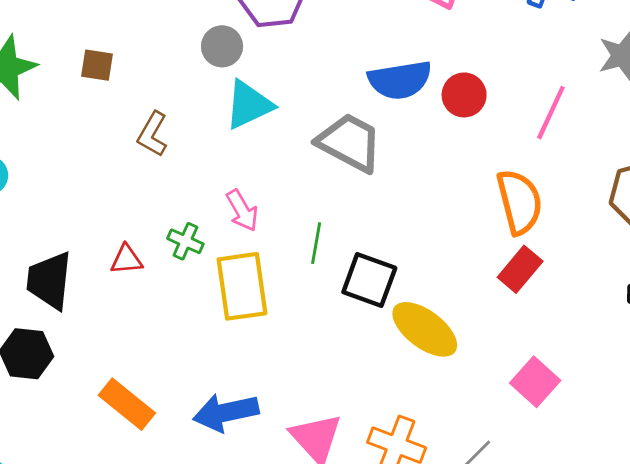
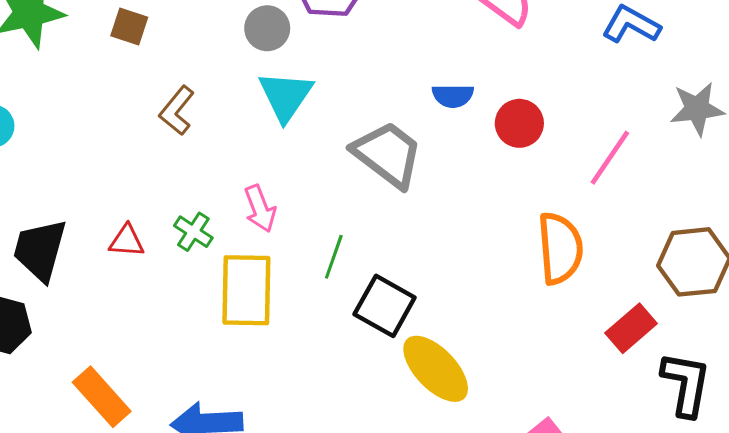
blue semicircle: (400, 80) -> (453, 96), size x0.6
cyan triangle: (249, 105) -> (286, 96), turned -40
red rectangle: (520, 269) -> (631, 328), moved

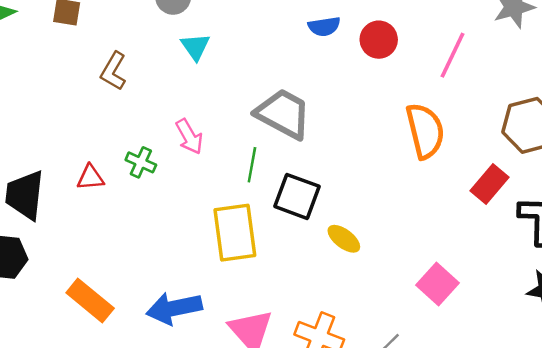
cyan triangle: (286, 96) -> (195, 47), size x0.7
gray trapezoid: (388, 154) -> (283, 114), moved
yellow rectangle: (246, 290) -> (235, 233), moved
yellow ellipse: (436, 369) -> (344, 239), size x0.6

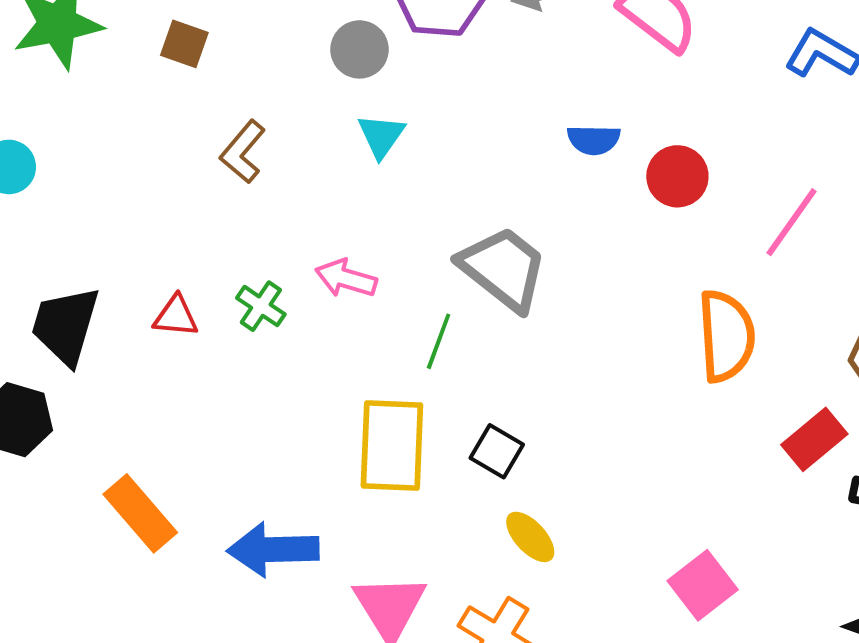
pink arrow: (189, 137) -> (346, 278), turned 126
black square: (297, 196) -> (497, 451), moved, size x0.7
yellow ellipse: (344, 239) -> (530, 537), moved

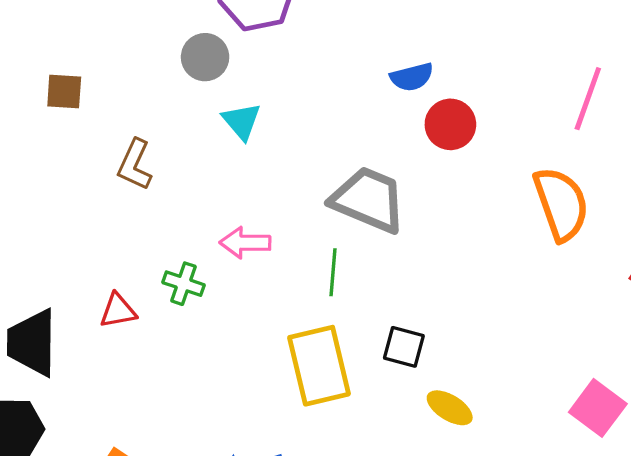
red circle: (677, 176) -> (450, 124), moved

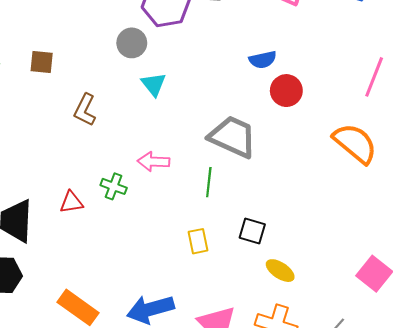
orange semicircle: (561, 204) -> (355, 143), turned -33
yellow rectangle: (319, 366) -> (198, 241), size x0.5

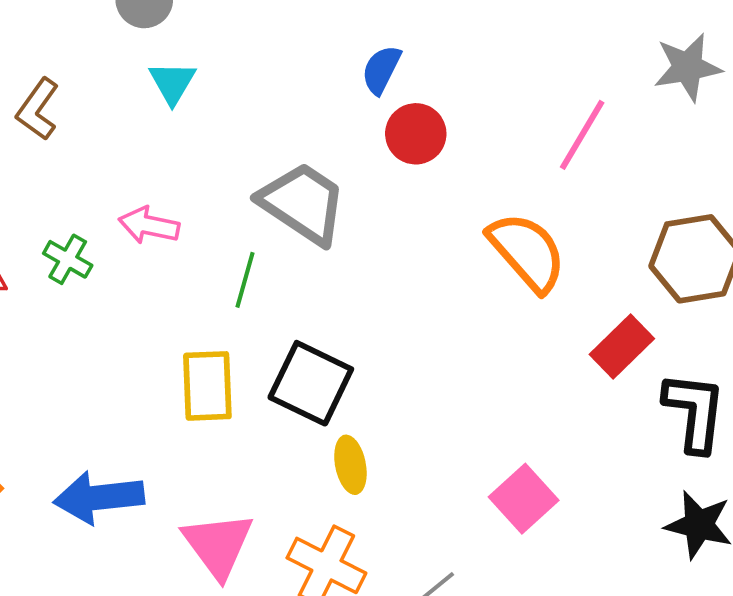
blue semicircle: (263, 60) -> (381, 70), turned 120
black square: (252, 231) -> (311, 383), size x1.6
yellow rectangle: (198, 241) -> (207, 386), size x1.5
yellow ellipse: (280, 271) -> (350, 465), turned 36

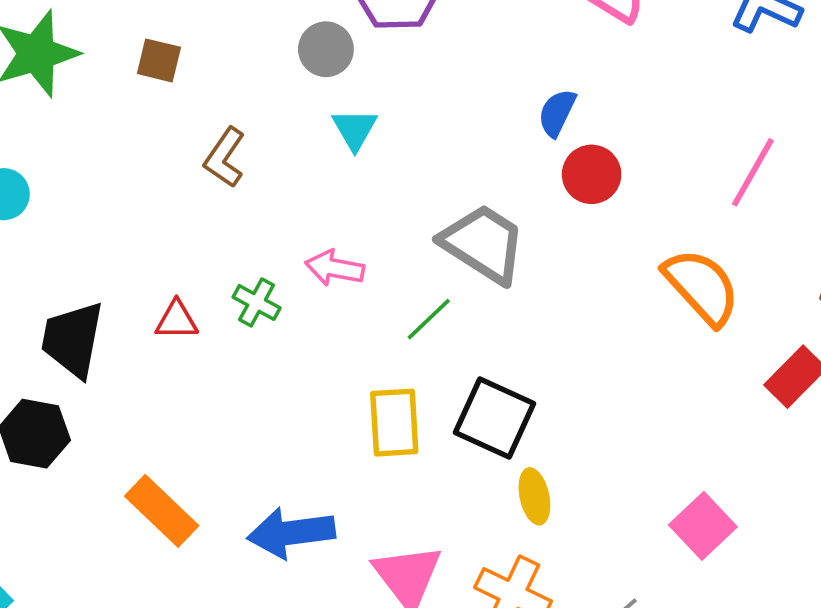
green line: (245, 280) -> (429, 319), turned 32

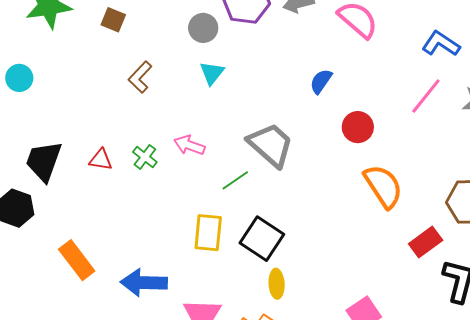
pink line: (753, 172) -> (426, 96), moved
red circle: (592, 174) -> (358, 127), moved

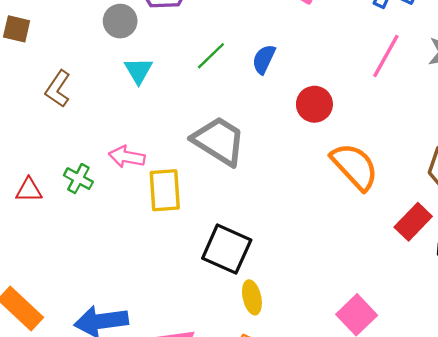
green line: (235, 180) -> (211, 56), moved
yellow rectangle: (208, 233) -> (165, 190), moved

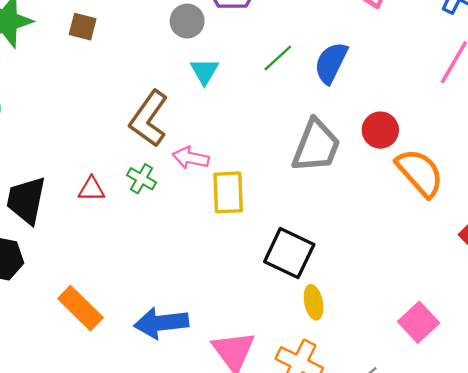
blue semicircle: (264, 59) -> (331, 63), size x1.4
brown L-shape: (58, 89) -> (149, 119), moved, size x1.5
red circle: (314, 104) -> (380, 130), moved
gray trapezoid: (219, 141) -> (316, 146), moved, turned 78

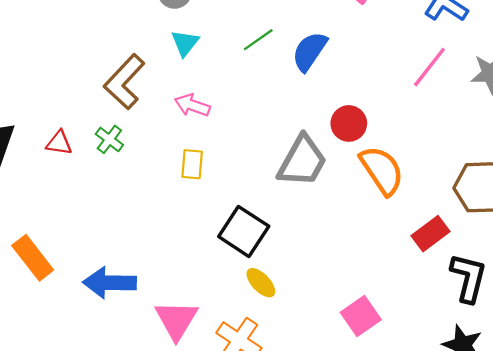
gray trapezoid: (316, 146) -> (302, 161), moved
pink arrow: (191, 158) -> (192, 105), moved
yellow rectangle: (228, 192) -> (192, 164), size x0.7
yellow ellipse: (314, 302) -> (261, 283), turned -40

